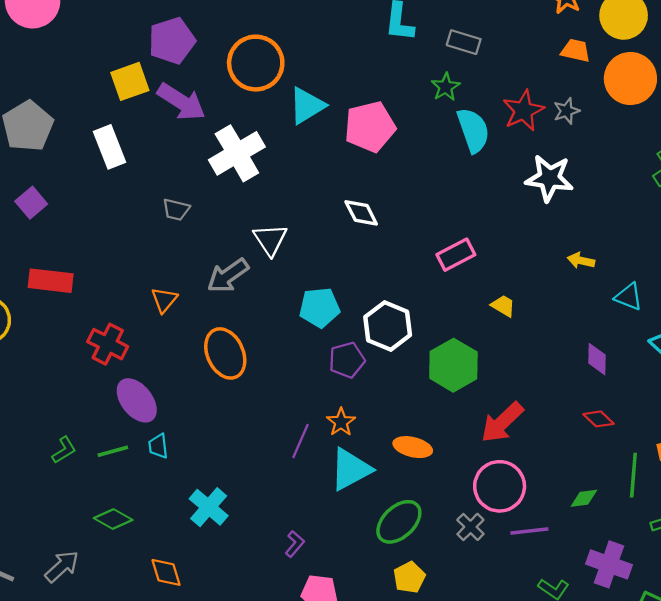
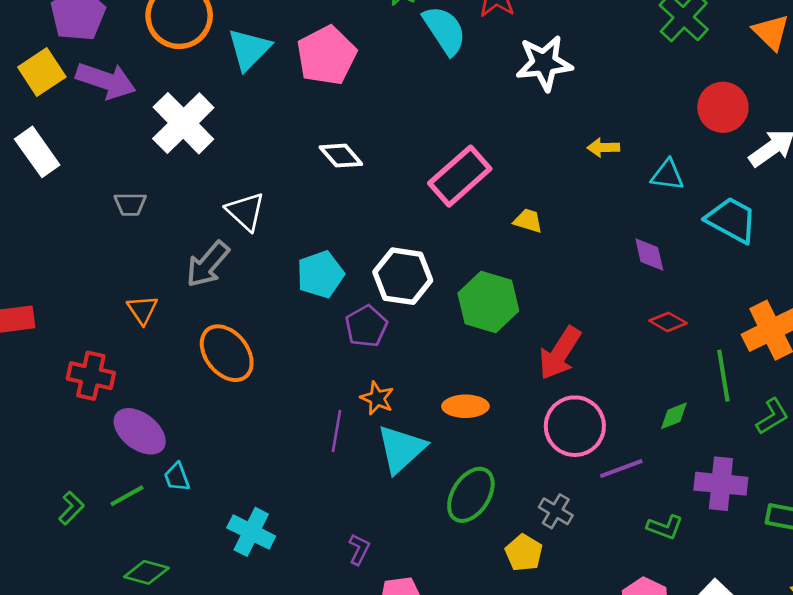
pink rectangle: (456, 255) -> (460, 176), size x1.4
gray cross: (470, 527) -> (556, 511), moved
yellow pentagon: (409, 577) -> (524, 553), moved

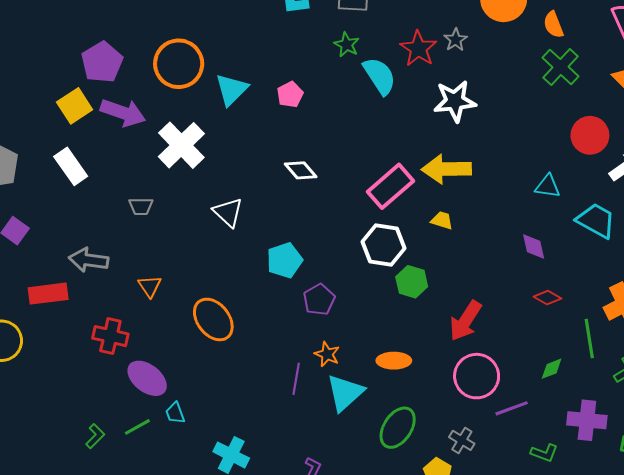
pink pentagon: (326, 55) -> (290, 95), size x0.6
yellow arrow: (603, 147) -> (446, 169), moved, size x2.0
gray arrow: (208, 264) -> (89, 260), moved, turned 57
white hexagon: (403, 276) -> (383, 245), moved
green hexagon: (488, 302) -> (412, 282), size x0.7

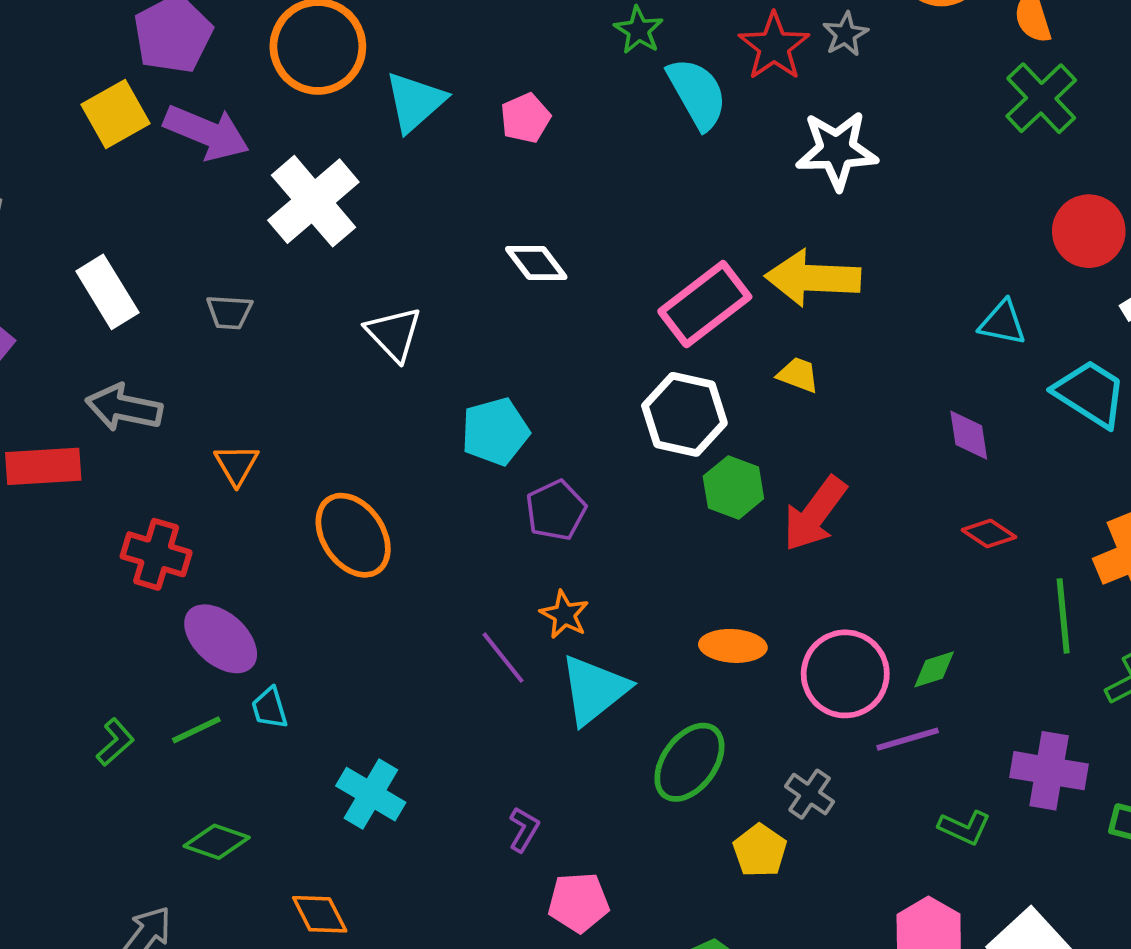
white rectangle: (71, 166) -> (107, 292), moved
red arrow: (465, 321) -> (815, 514), moved
orange ellipse: (394, 361) -> (733, 646), moved
green diamond: (552, 369) -> (934, 669), moved
purple line: (296, 379) -> (503, 658), turned -52

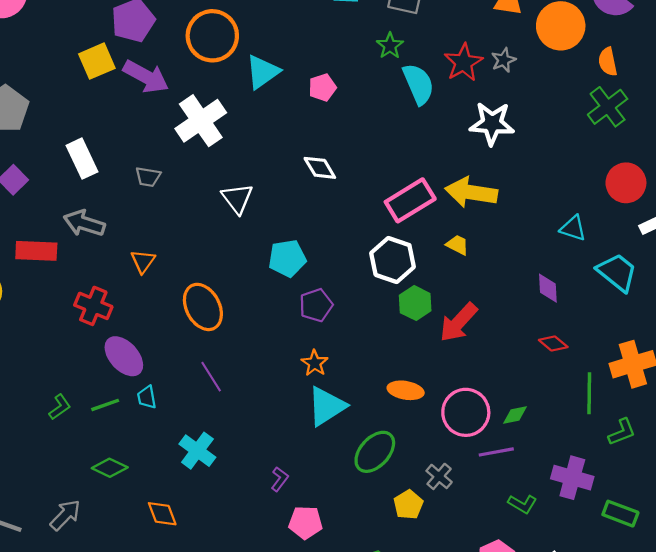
purple line: (503, 658) -> (211, 377), moved

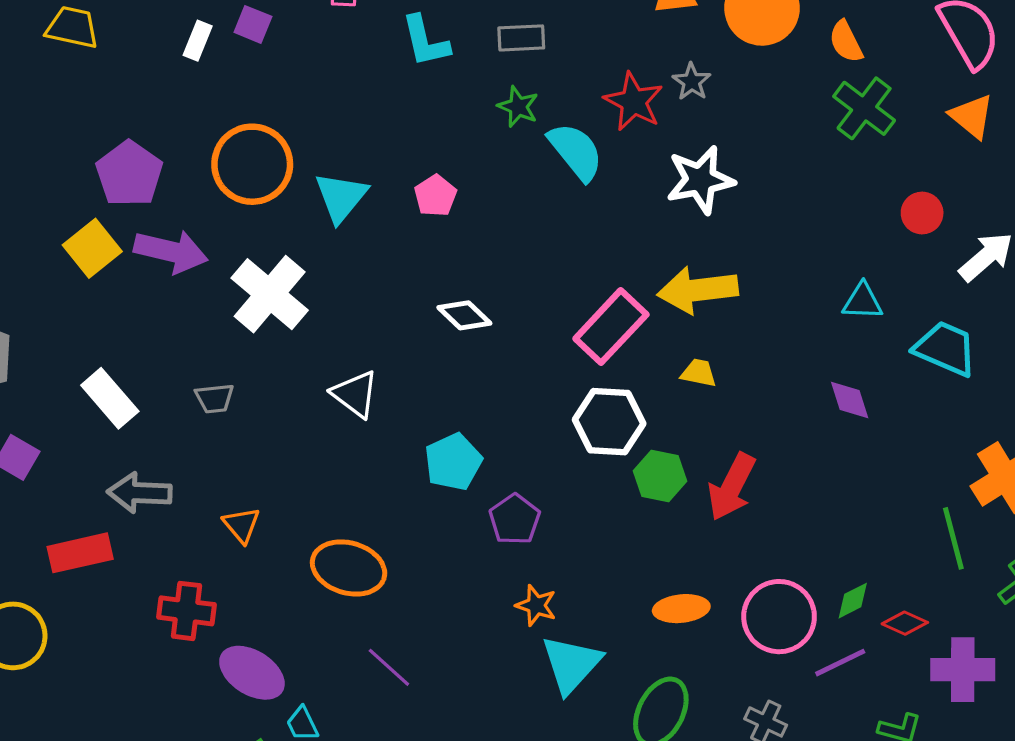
red circle: (626, 183) -> (922, 213), size x0.7
orange ellipse: (203, 307) -> (349, 568), turned -30
red diamond: (553, 343) -> (905, 623), moved

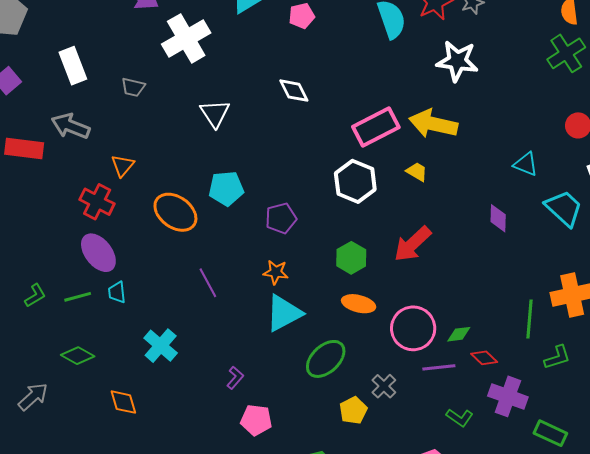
cyan pentagon: (453, 462) -> (226, 189), moved
green hexagon: (660, 476) -> (351, 258), moved
orange star: (536, 605) -> (276, 272), turned -30
red cross: (186, 611) -> (97, 202), moved
purple line: (389, 667) -> (208, 283), moved

